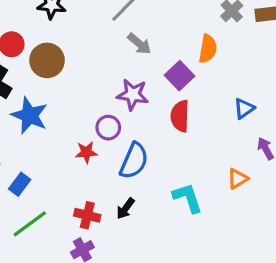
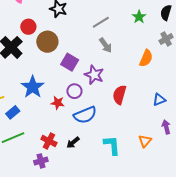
purple square: (180, 76) -> (70, 62), moved, turned -30
blue star: (29, 115) -> (33, 87), moved
blue semicircle: (134, 161) -> (85, 115), turned 30
orange triangle: (238, 179) -> (145, 141), turned -32

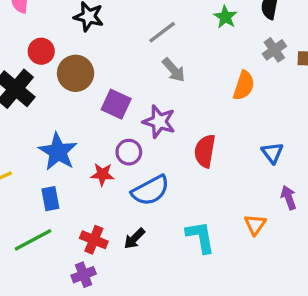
blue triangle: (159, 100) -> (272, 153), turned -40
blue rectangle: (13, 112) -> (50, 199), moved, turned -56

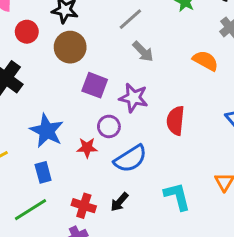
red circle: (41, 51) -> (27, 32), moved
brown circle: (76, 73) -> (70, 47), moved
orange semicircle: (244, 85) -> (205, 61), turned -75

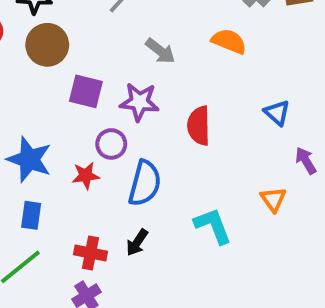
gray arrow: (143, 52) -> (160, 51), moved
blue semicircle: (130, 159) -> (145, 183), turned -36
blue rectangle: (43, 172) -> (31, 215), turned 30

